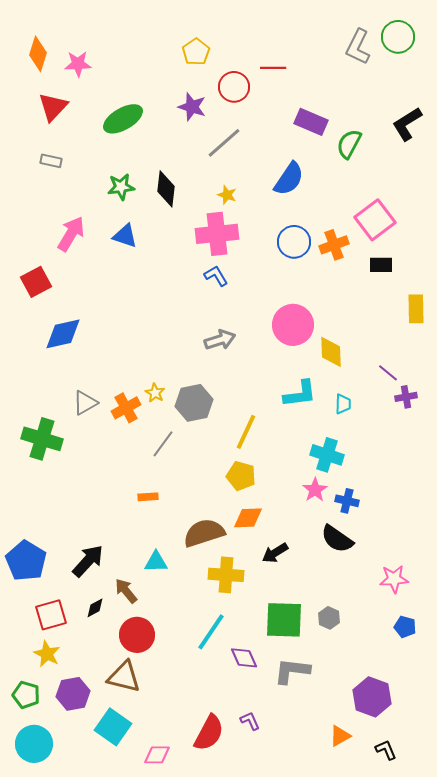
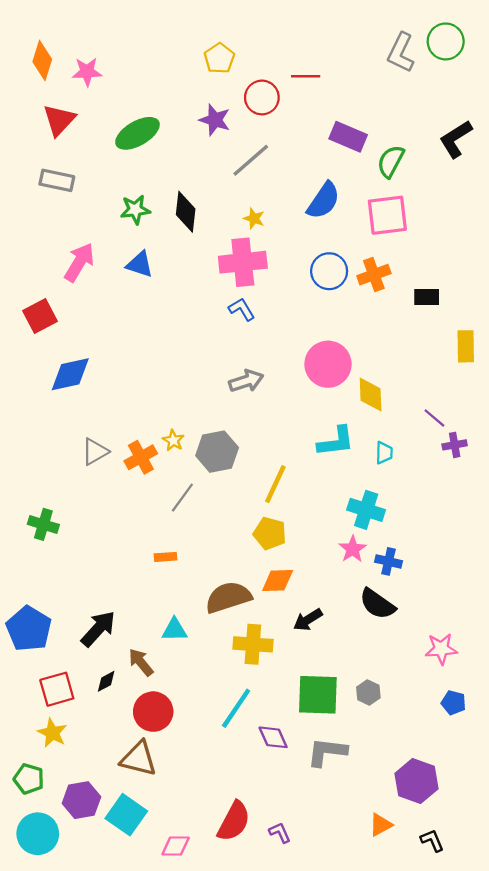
gray rectangle: (51, 161) -> (57, 180), size x1.4
pink square: (375, 220) -> (387, 215), moved, turned 30
green cross: (42, 439) -> (43, 524), moved, size x0.7
purple hexagon: (73, 694) -> (81, 800), moved
purple L-shape: (250, 721) -> (280, 833), moved

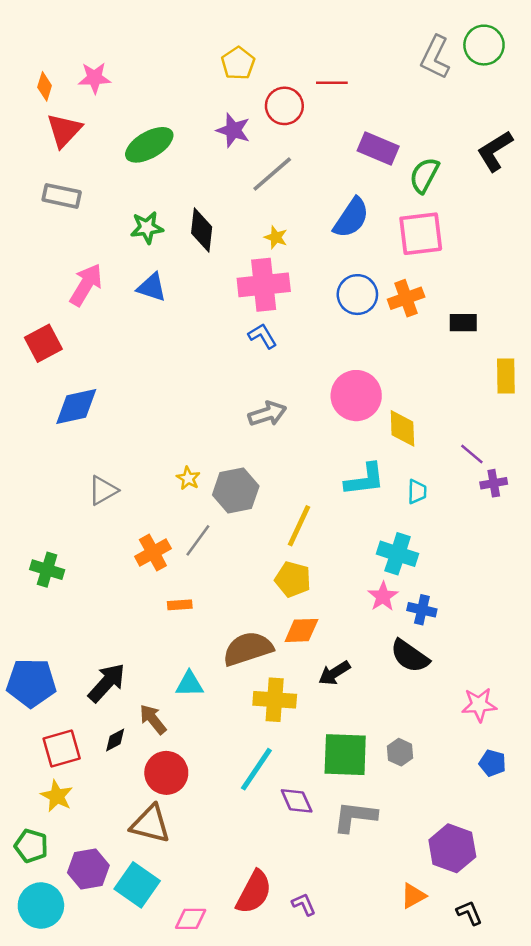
orange diamond: (42, 61) -> (45, 86), moved, size x0.7
orange cross: (141, 457) -> (153, 553), moved
blue pentagon: (29, 629) -> (31, 683), turned -30

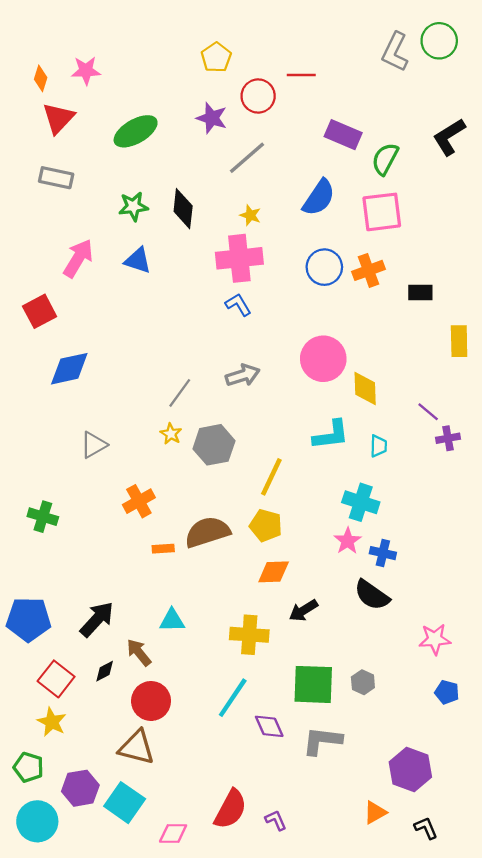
gray line: (198, 540) -> (180, 393), moved
brown semicircle: (248, 649) -> (207, 532), moved
red square: (62, 749) -> (56, 679), turned -36

